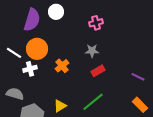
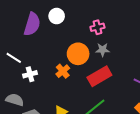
orange circle: (37, 49) -> (78, 54), moved
gray star: (92, 51) -> (103, 50), moved
red rectangle: (98, 71) -> (99, 76), size x1.6

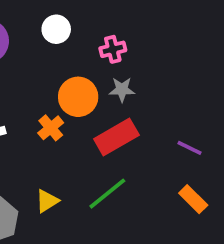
white circle: (57, 16) -> (56, 29), moved

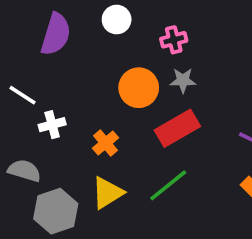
orange cross: (51, 128) -> (106, 143), moved
yellow triangle: (47, 201) -> (107, 193), size x1.4

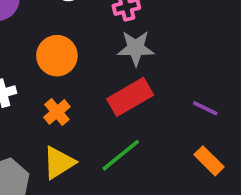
gray star: (183, 80) -> (136, 48), size x1.4
orange circle: (139, 88) -> (57, 56), moved

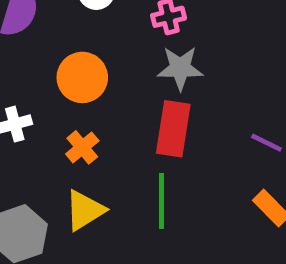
red rectangle: (130, 97) -> (173, 129), turned -51
green line: (121, 155) -> (162, 201), turned -51

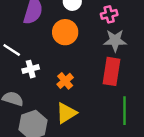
orange circle: (82, 77) -> (65, 32), moved
green line: (162, 201) -> (125, 111), moved

